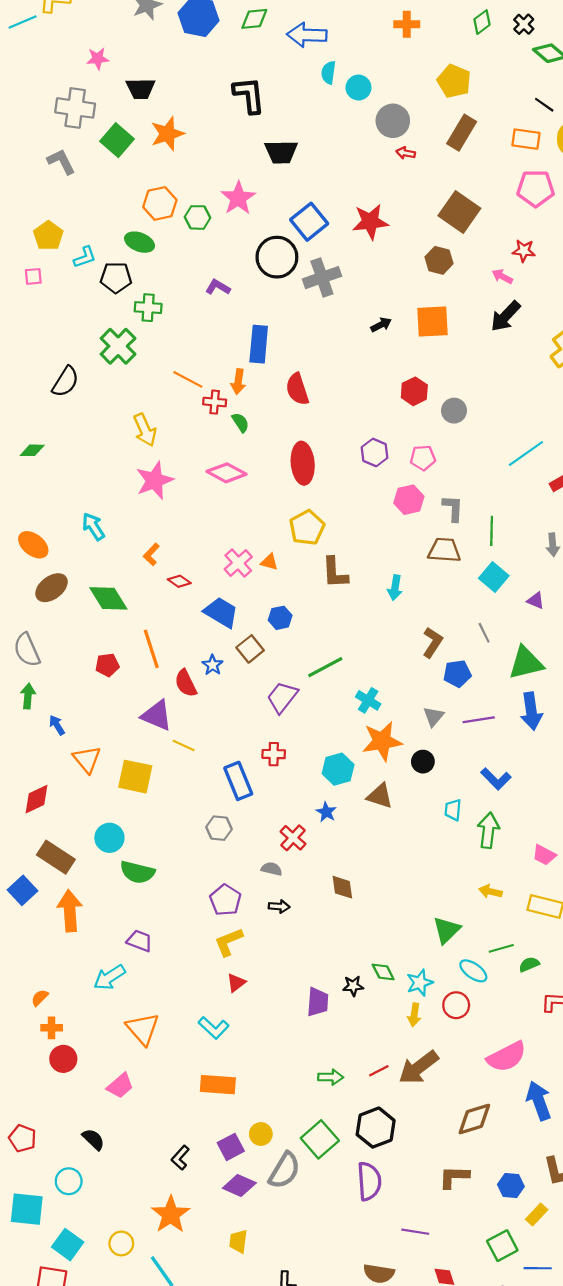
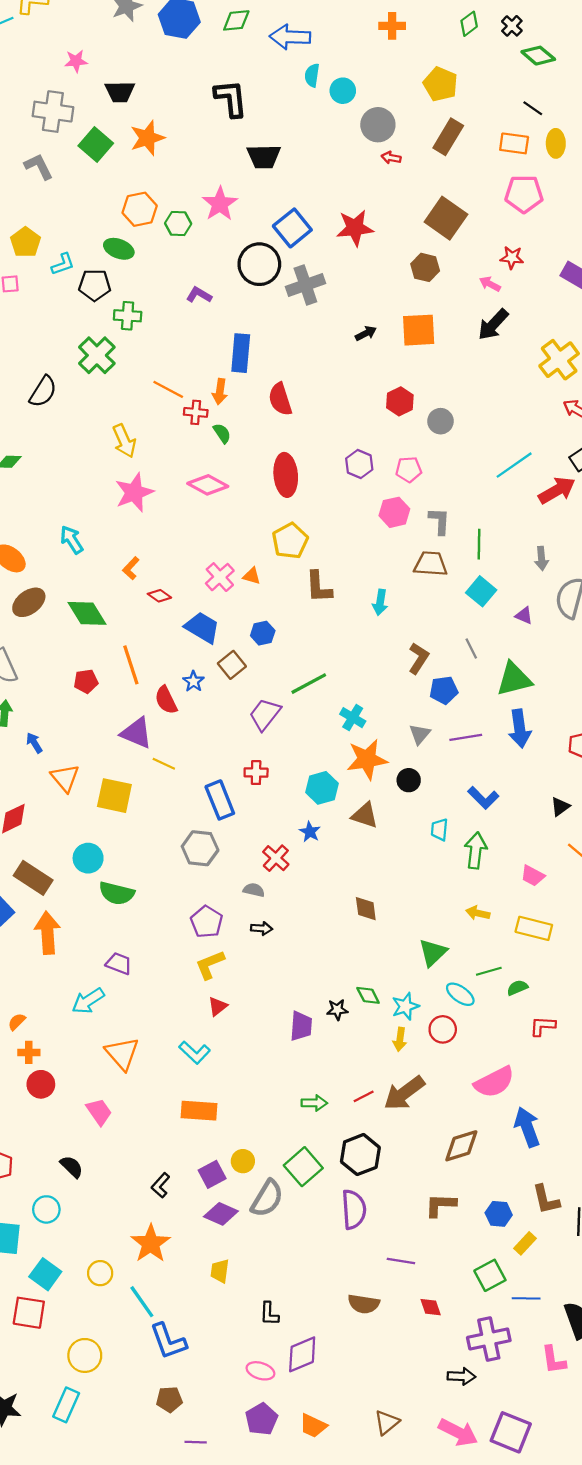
gray hexagon: (219, 828) -> (200, 848), size x1.4
brown diamond: (342, 887) -> (366, 909), moved
pink trapezoid: (120, 1086) -> (99, 1112), turned -84

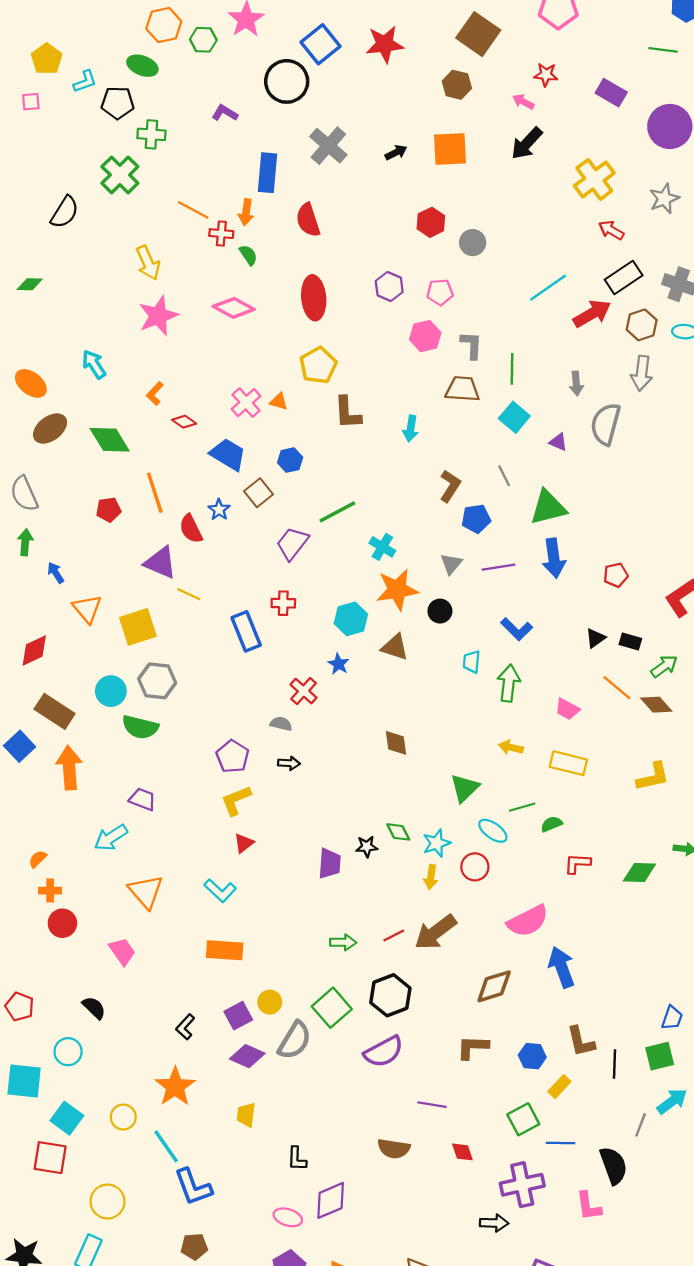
gray cross: (305, 285) -> (328, 146), moved, turned -30
yellow square: (114, 796) -> (138, 627), turned -30
gray hexagon: (200, 848) -> (157, 681), moved
purple semicircle: (354, 1209) -> (384, 1052), turned 66

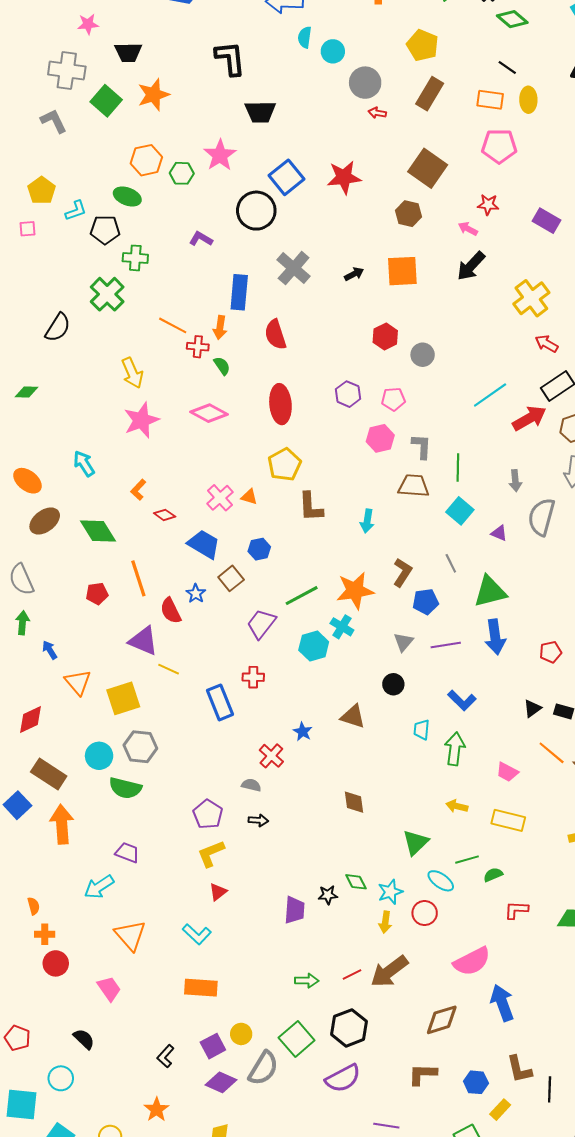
orange star: (397, 590) -> (355, 591), moved
cyan hexagon: (351, 619) -> (314, 646), moved
orange semicircle: (38, 859) -> (34, 906), turned 120
orange star: (175, 1087) -> (157, 1110), size x0.7

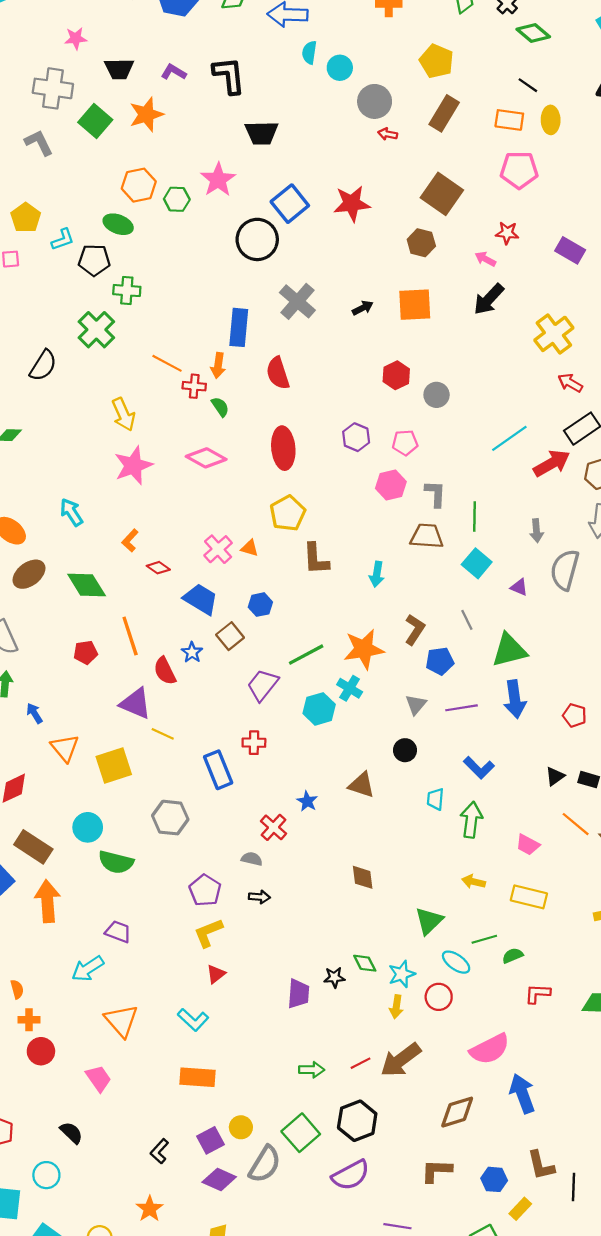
purple L-shape: (201, 239) -> (174, 72), moved
red pentagon: (551, 652) -> (575, 715), turned 30
gray hexagon: (140, 747) -> (170, 818), moved

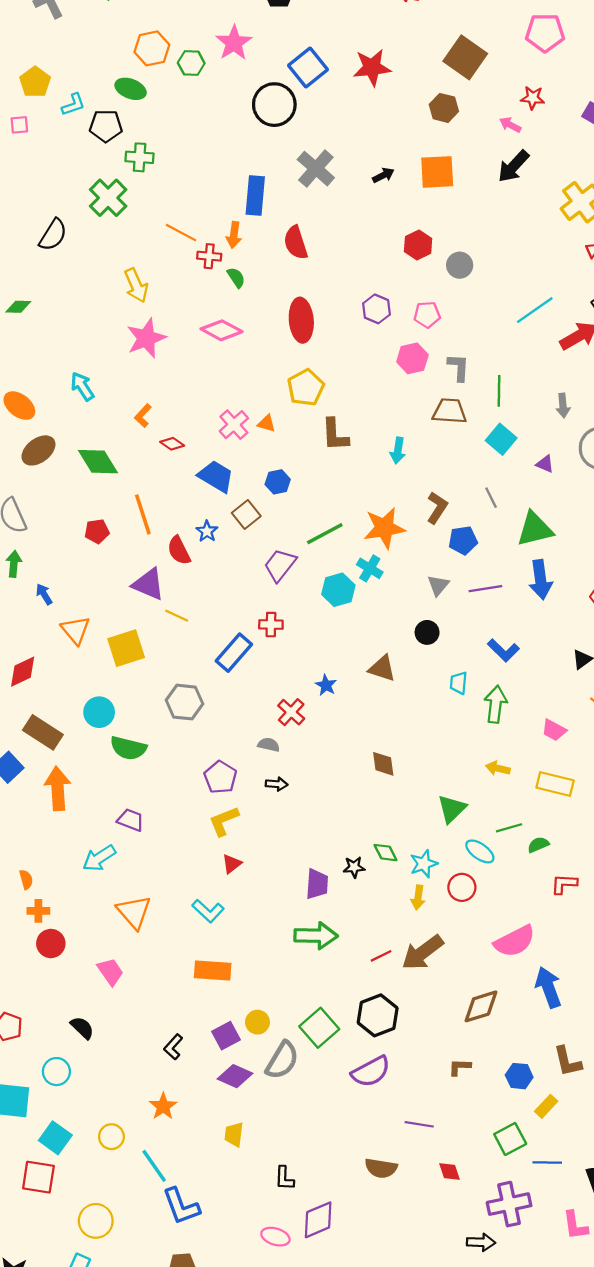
blue rectangle: (218, 770) -> (234, 653), turned 63
green arrow: (312, 1070) -> (316, 936), moved, size x1.6
brown L-shape: (437, 1171) -> (460, 1067), size x0.7

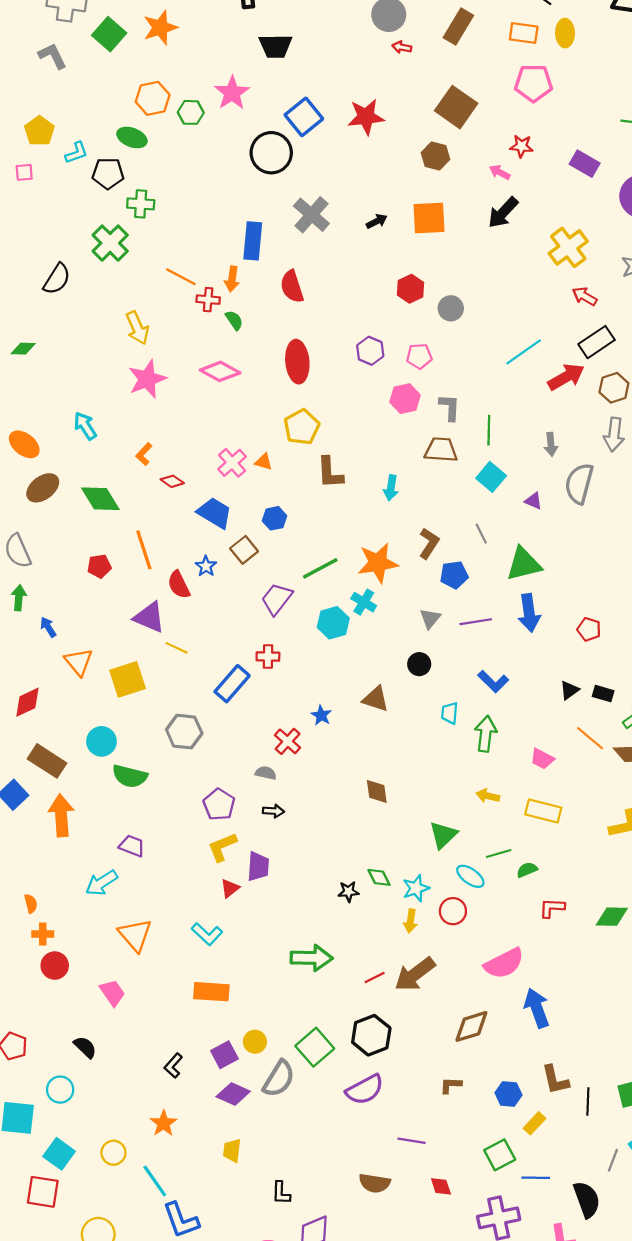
purple trapezoid: (317, 884) -> (258, 867), moved

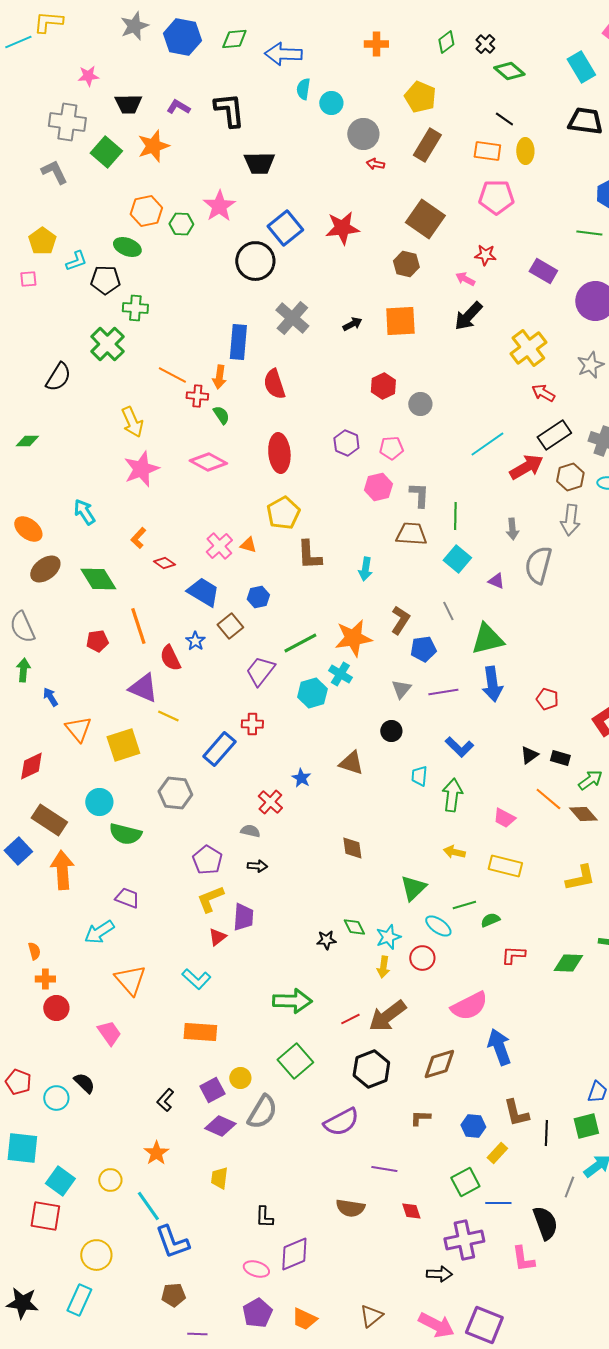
black hexagon: (371, 1035) -> (371, 1069), moved
green square: (315, 1047) -> (295, 1061), moved
cyan circle: (60, 1090) -> (56, 1098), moved

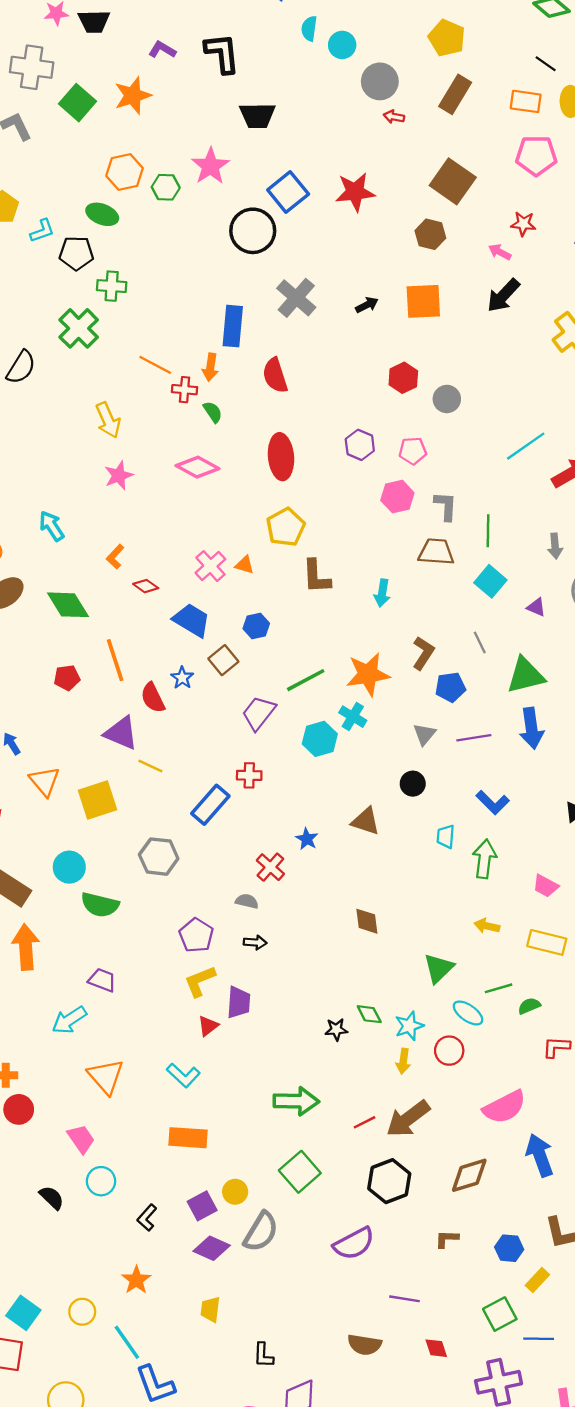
black trapezoid: (128, 104) -> (94, 21), moved
pink star: (141, 469) -> (119, 475), size x0.7
cyan circle: (56, 1098) -> (101, 1181), moved

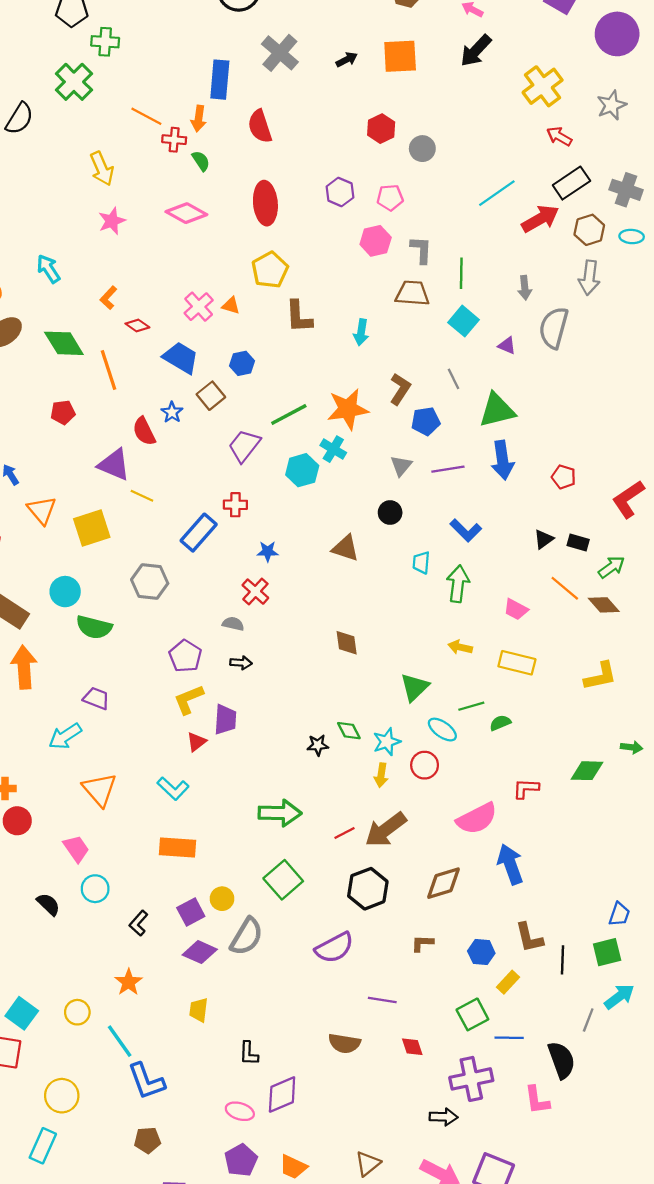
orange line: (115, 660) -> (108, 370), moved
blue star: (307, 839) -> (268, 551), moved, turned -30
red L-shape: (556, 1047) -> (526, 789), moved

